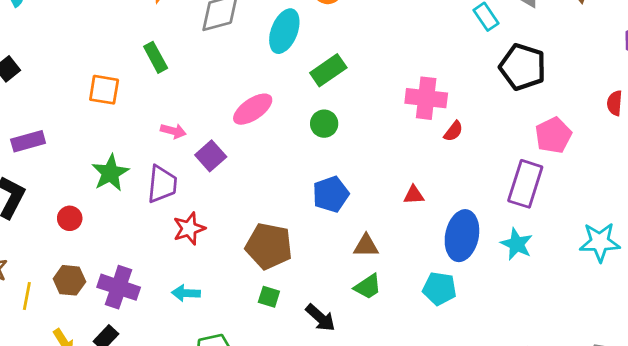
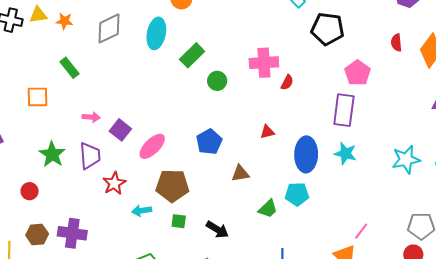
pink ellipse: (253, 109) -> (152, 146), moved
green circle: (324, 124) -> (217, 81), moved
cyan star: (600, 242) -> (406, 160), moved
green trapezoid: (368, 287) -> (268, 209), moved
cyan arrow: (186, 293) -> (142, 211), moved

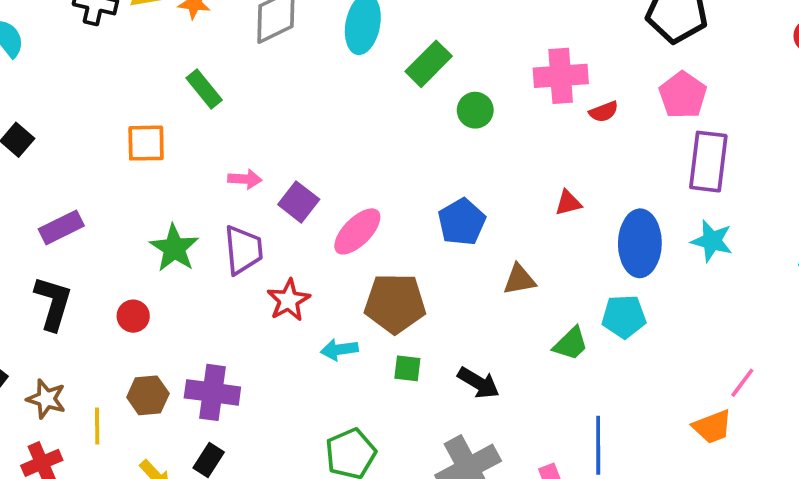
pink pentagon: (357, 73) -> (683, 95), moved
red semicircle: (287, 82) -> (604, 112), turned 42

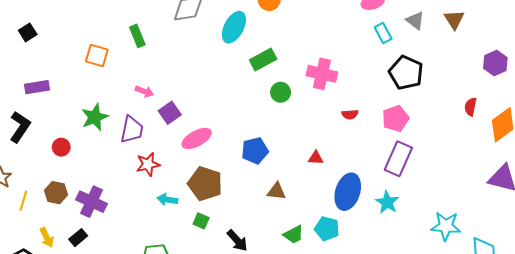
pink cross: (561, 76) -> (322, 74), moved

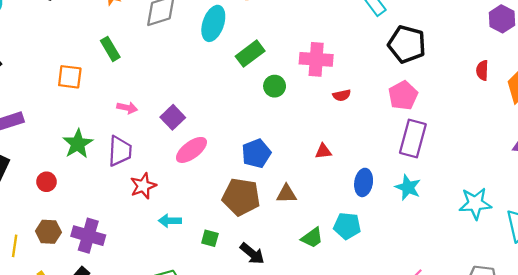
purple square: (170, 113) -> (173, 117), moved
red semicircle: (350, 114) -> (342, 95), moved
brown pentagon: (205, 184) -> (241, 197), moved
blue ellipse: (348, 192) -> (364, 182), size x0.7

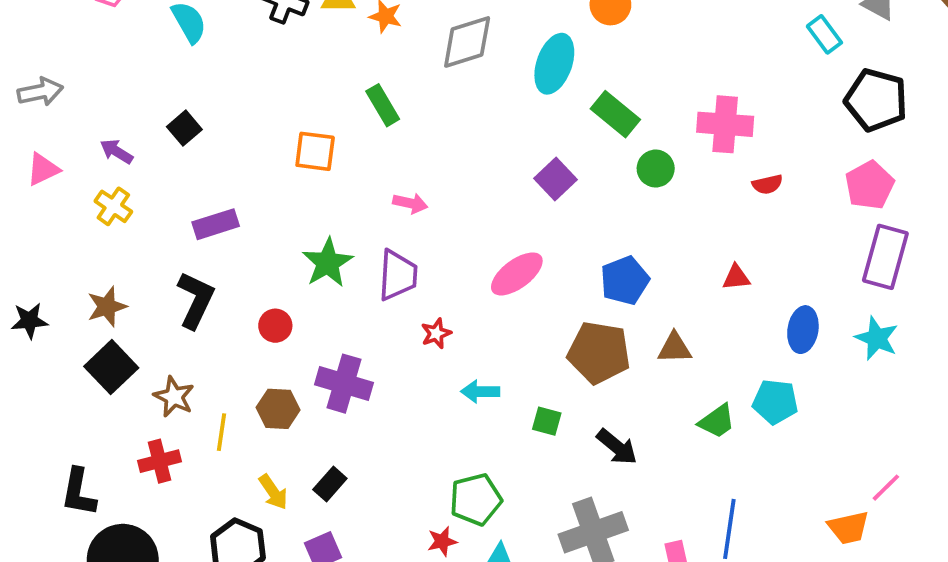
green rectangle: (250, 54) -> (615, 114), turned 76
purple square: (173, 117) -> (556, 179), moved
red star: (143, 186) -> (436, 333), size x0.7
purple cross: (88, 236) -> (344, 384), moved

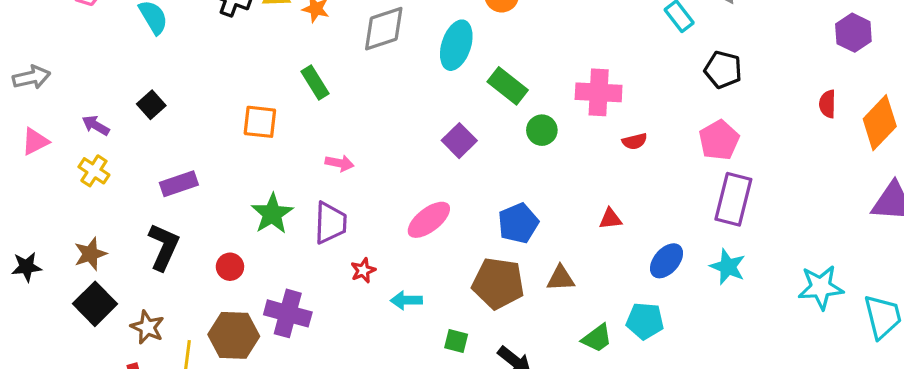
black pentagon: (876, 100) -> (723, 70), size x0.7
blue ellipse: (803, 330) -> (666, 261), turned 33
cyan arrow: (480, 392) -> (406, 300), moved
brown hexagon: (278, 409) -> (234, 335), size x1.4

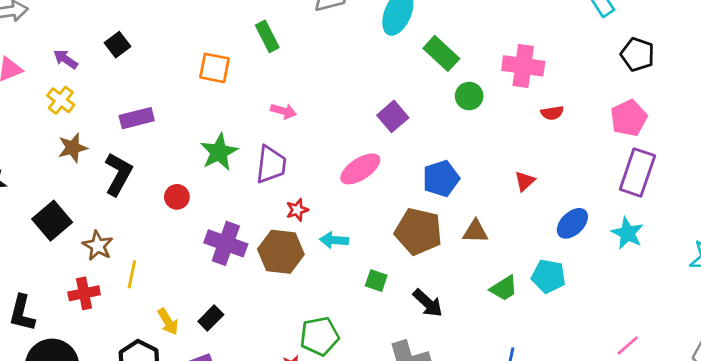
purple square: (459, 141) -> (393, 116), moved
red triangle: (610, 219) -> (525, 181), turned -40
brown star: (90, 254) -> (73, 148), moved
brown hexagon: (234, 335) -> (281, 252), moved

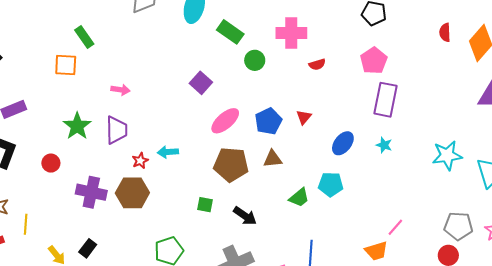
green rectangle: (267, 36) -> (84, 37), moved
pink ellipse: (360, 169) -> (225, 121), moved
blue pentagon: (441, 179) -> (268, 121), moved
cyan star: (627, 233) -> (384, 145), size x0.7
cyan arrow: (334, 240) -> (168, 152), moved

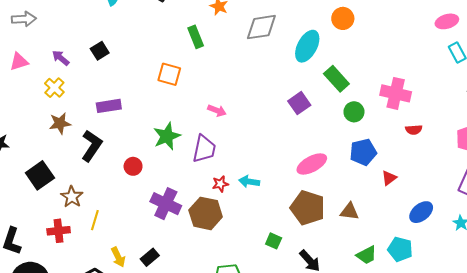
green rectangle: (84, 37) -> (196, 37), moved
purple square: (201, 83) -> (299, 103), moved
blue pentagon: (268, 121) -> (363, 152), moved

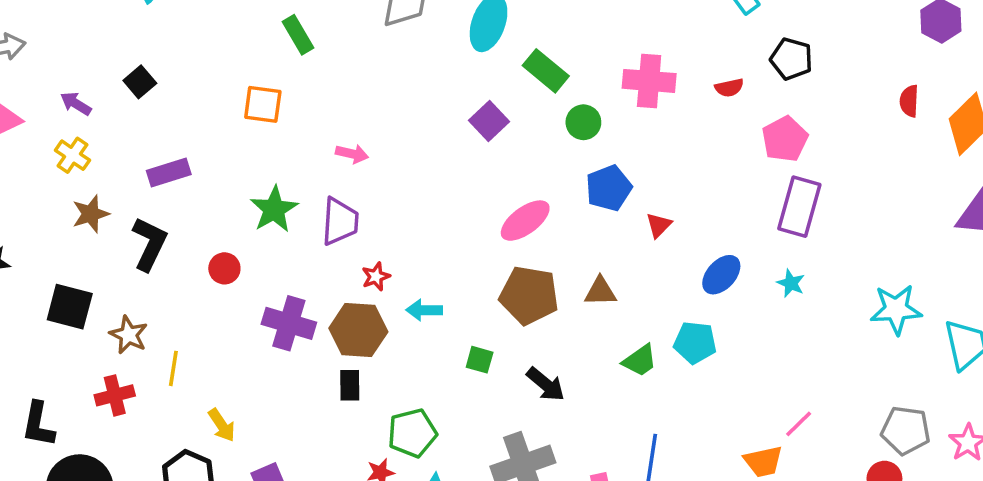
red semicircle: (414, 130) -> (729, 88), moved
black square: (40, 175) -> (70, 307), turned -32
cyan arrow: (249, 182) -> (424, 310), moved
black rectangle: (150, 257) -> (350, 385), moved, turned -42

